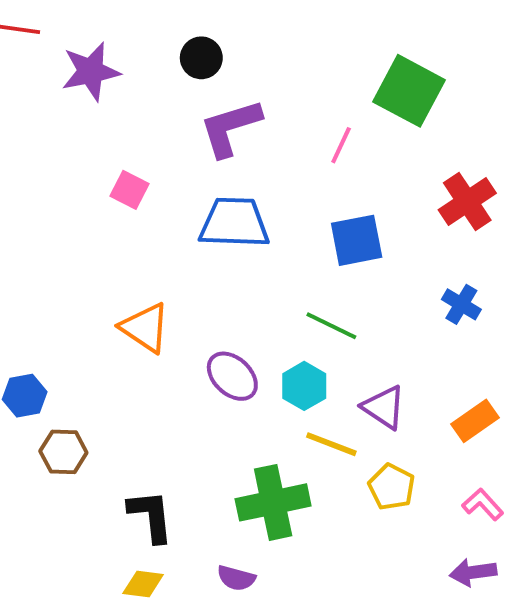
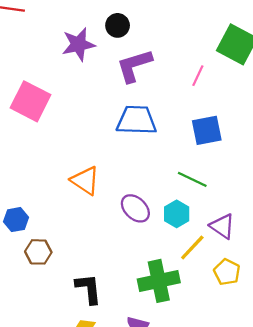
purple star: (91, 71) -> (78, 44), moved
pink square: (129, 190) -> (31, 101), moved, size x1.8
yellow line: (331, 444) -> (192, 247), turned -68

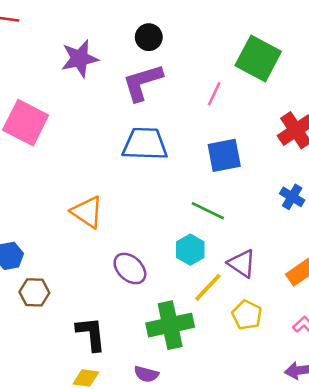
black circle: (118, 25) -> (149, 37), moved
purple ellipse: (135, 208) -> (130, 268), moved

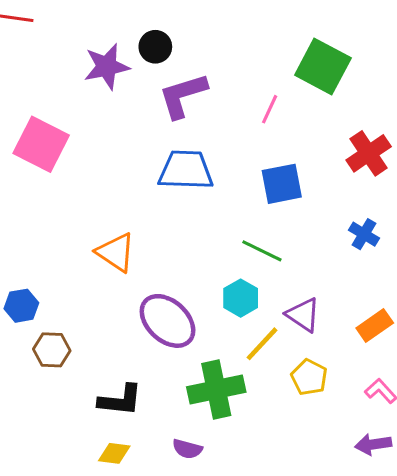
black circle: (149, 37) -> (155, 47), moved
purple ellipse: (130, 268) -> (168, 321), size x1.4
black L-shape: (91, 334) -> (120, 400), turned 102

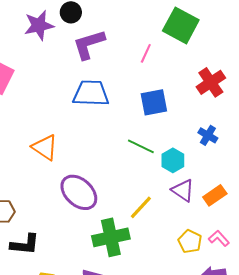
cyan hexagon: (241, 298) -> (173, 160), moved
purple triangle: (303, 315) -> (183, 190), moved
yellow pentagon: (309, 377) -> (190, 241), moved
black L-shape: (120, 400) -> (25, 244), moved

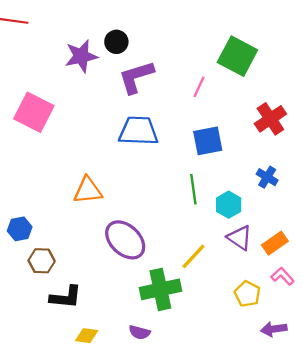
green line: (141, 146) -> (193, 189), turned 56
orange triangle: (45, 147) -> (88, 190), turned -40
pink L-shape: (219, 238) -> (283, 276), moved

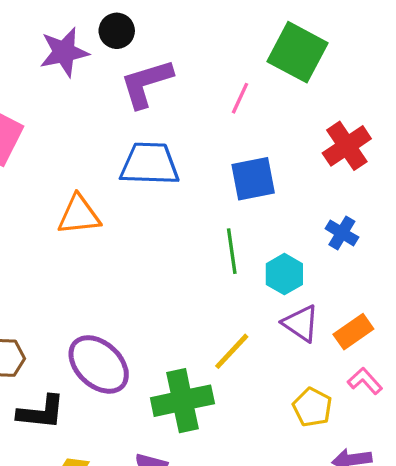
orange triangle: (88, 190) -> (79, 215), moved
purple ellipse: (125, 240) -> (99, 364), moved

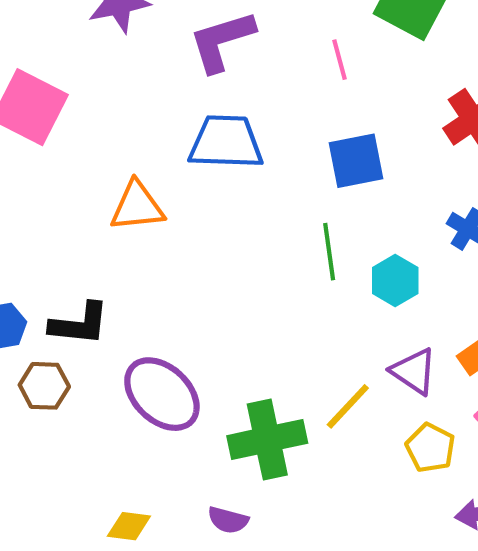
pink line: (240, 98) -> (340, 60), turned -40
purple triangle: (301, 323) -> (414, 371), moved
yellow line: (232, 351) -> (348, 406), moved
black L-shape: (41, 412) -> (79, 324), moved

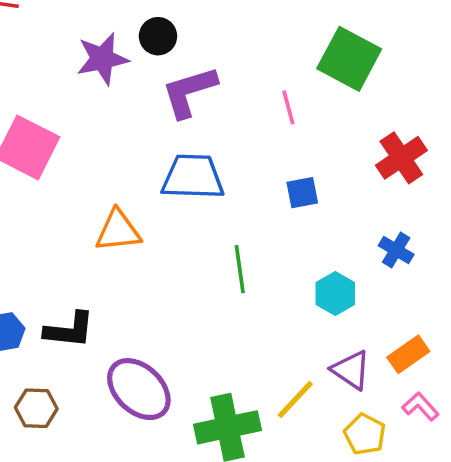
blue square: (356, 161) -> (302, 193), size x0.7
green line: (329, 252) -> (240, 269), moved
brown hexagon: (44, 386) -> (36, 408), moved

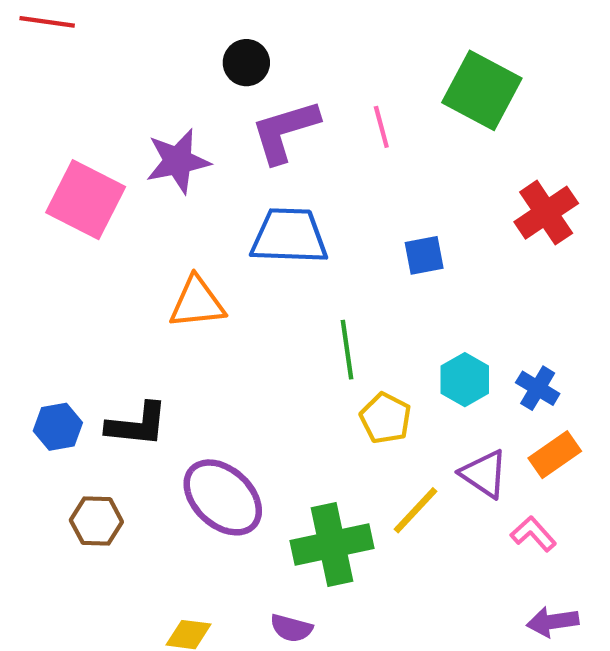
purple star: (102, 59) -> (178, 161), moved
pink line: (288, 107) -> (381, 127), moved
blue cross: (396, 250) -> (538, 388), moved
pink L-shape: (420, 406) -> (533, 534), moved
yellow pentagon: (365, 434) -> (386, 418), moved

